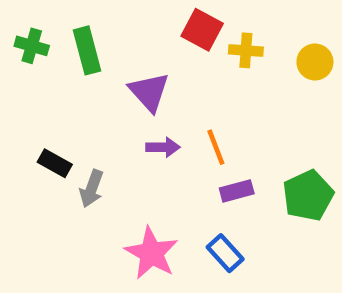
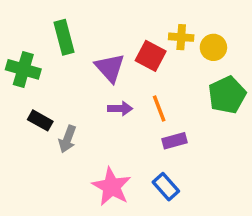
red square: (202, 30) -> (151, 56), moved
green cross: (32, 46) -> (23, 69), moved, size x1.4
yellow circle: (315, 62) -> (213, 47), moved
green pentagon: (308, 196) -> (227, 95), moved

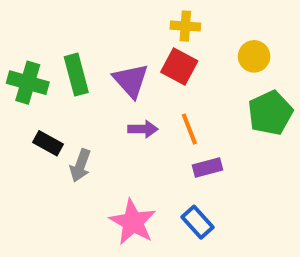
green rectangle: (64, 37) -> (76, 75), moved
yellow cross: (181, 37) -> (185, 26), moved

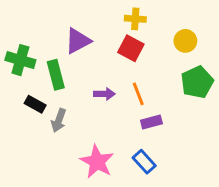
green rectangle: (76, 75) -> (56, 75), moved
purple triangle: (131, 81) -> (78, 41), moved, turned 44

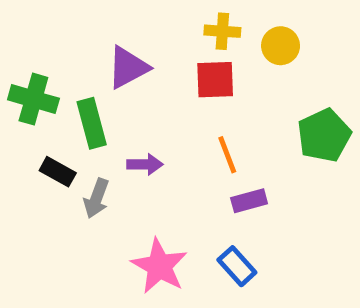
yellow circle: (185, 41) -> (281, 46), moved
red square: (131, 48) -> (215, 80), turned -30
purple arrow: (104, 94) -> (145, 164), moved

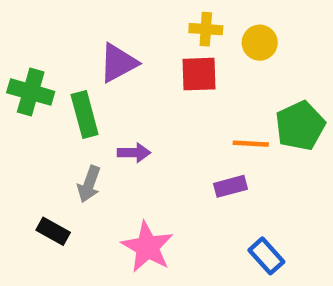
orange line: (227, 155) -> (251, 144), moved, turned -66
black rectangle: (58, 172) -> (53, 231), moved
blue rectangle: (237, 266) -> (266, 256), moved

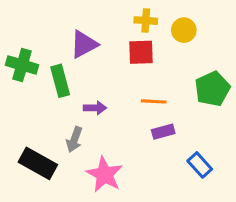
orange line: (251, 144) -> (154, 101), moved
gray arrow: (89, 184) -> (74, 140), moved
black rectangle: (53, 231) -> (38, 163), size x1.6
blue rectangle: (266, 256) -> (200, 165), moved

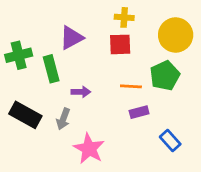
yellow circle: (184, 30) -> (176, 35), moved, size x1.6
green cross: (22, 65) -> (19, 55), turned -30
green pentagon: (212, 89) -> (165, 76), moved
black rectangle: (38, 163) -> (25, 115), moved

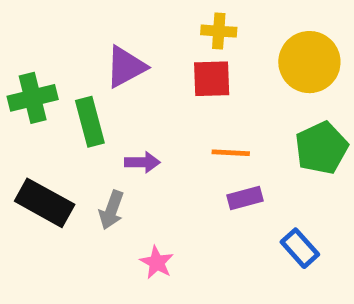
green pentagon: (165, 76) -> (321, 148), moved
pink star: (89, 149) -> (157, 262), size x0.6

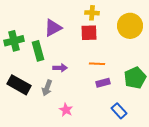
green pentagon: (321, 148) -> (135, 78), moved
blue rectangle: (300, 248) -> (119, 111), moved

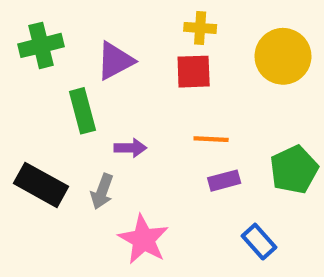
green cross: (14, 41) -> (41, 45), moved
pink star: (66, 110) -> (143, 239), size x1.6

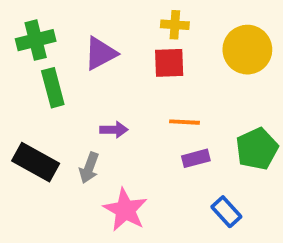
green rectangle: (82, 111) -> (53, 88), moved

